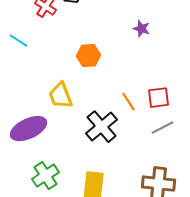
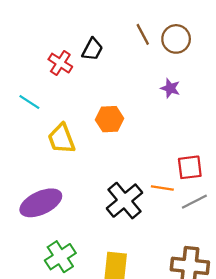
yellow trapezoid: (60, 96) -> (61, 139), moved
orange line: (128, 102) -> (162, 188), moved, turned -48

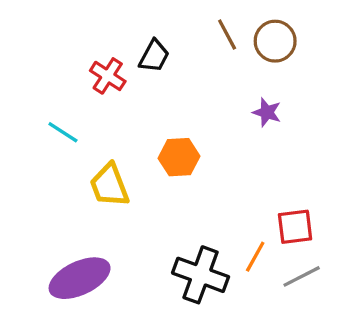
orange line: (162, 188) -> (255, 257), turned -70
black cross: (124, 201) -> (201, 275), turned -30

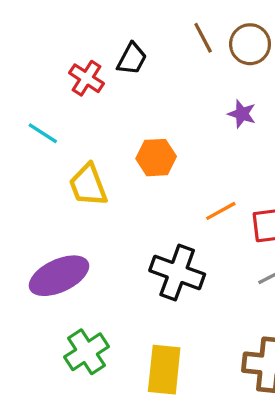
orange line: (255, 257) -> (221, 211), moved, turned 32

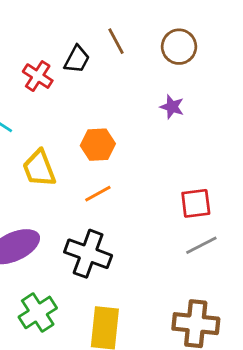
brown line: (203, 38) -> (116, 41), moved
orange line: (221, 211) -> (98, 194), moved
black cross: (177, 272) -> (88, 254), moved

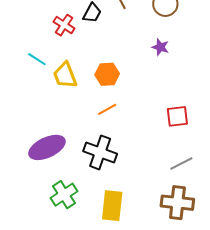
yellow trapezoid: (39, 168) -> (65, 75), moved
gray line: (201, 245) -> (181, 164), moved

